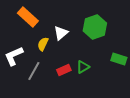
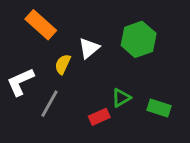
green rectangle: (119, 59) -> (159, 108), moved
red rectangle: (64, 70) -> (99, 117), moved

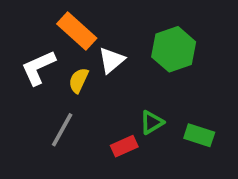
orange rectangle: (41, 25) -> (77, 31), moved
white L-shape: (20, 82) -> (38, 68), moved

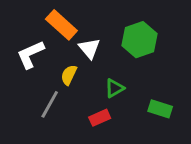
white triangle: (111, 60) -> (89, 48), turned -30
yellow semicircle: (79, 80) -> (69, 75), moved
green triangle: (152, 122) -> (114, 88), moved

